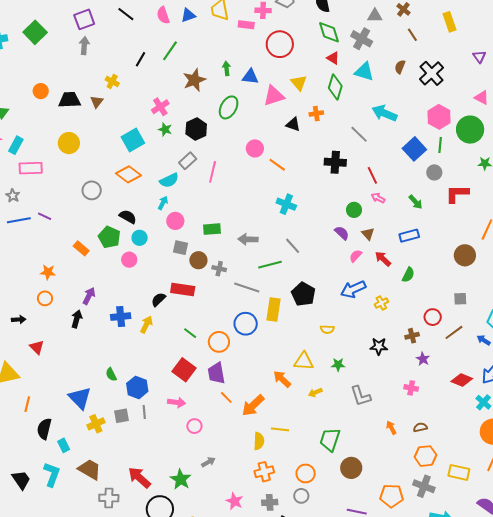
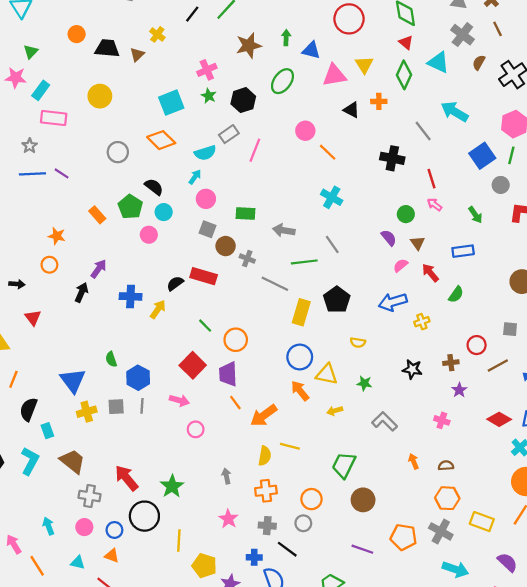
gray cross: (362, 39) -> (462, 35), moved
blue circle: (246, 324) -> (300, 357), moved
gray L-shape: (361, 396) -> (385, 422), turned 145
gray arrow: (208, 462) -> (226, 476), moved, turned -80

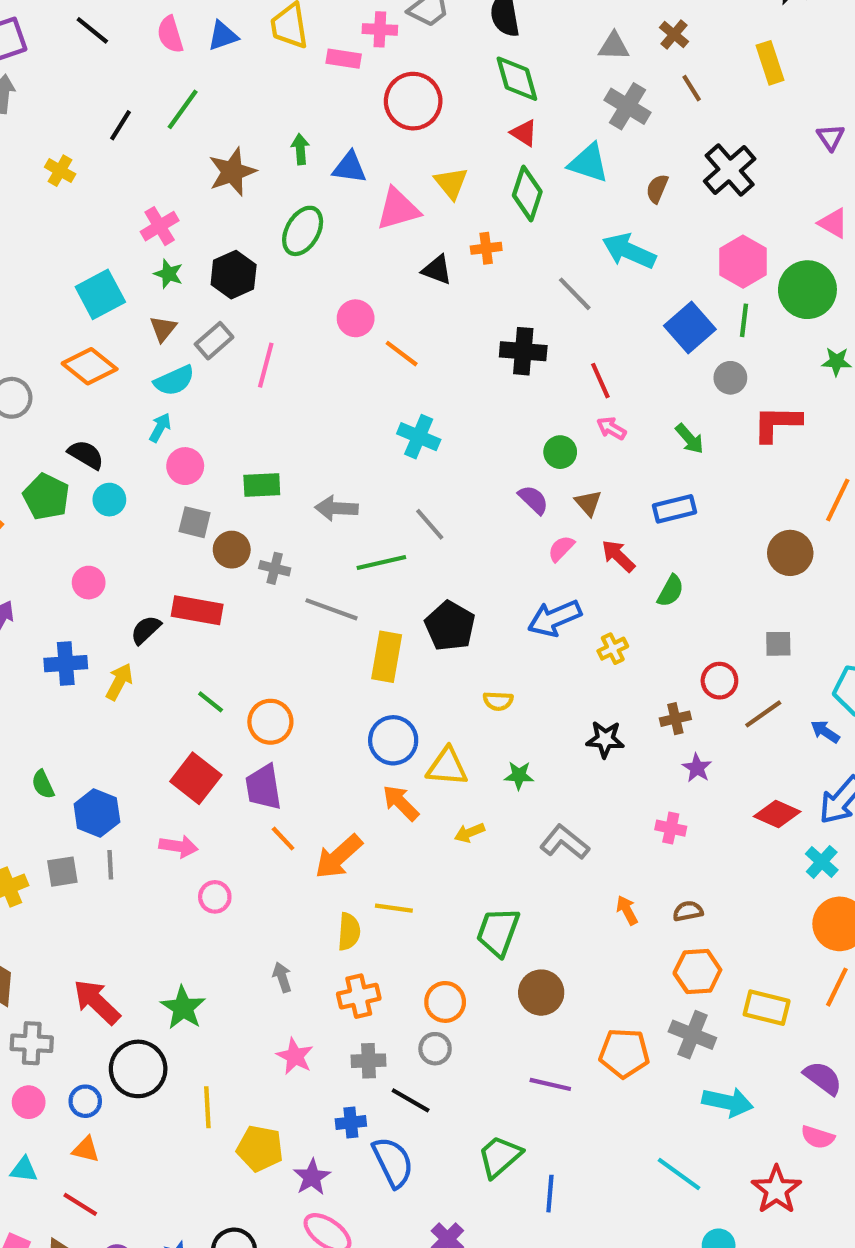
brown triangle: (137, 55) -> (163, 329), moved
brown semicircle: (479, 62) -> (657, 189), moved
pink circle: (149, 235) -> (89, 583), moved

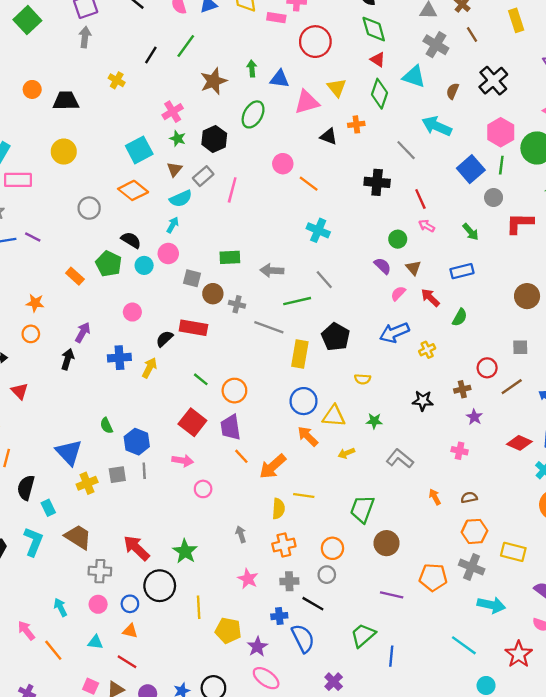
pink circle: (185, 466) -> (168, 254), moved

